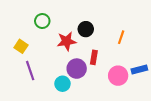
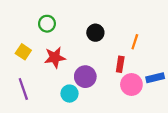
red star: (67, 41) -> (55, 57), moved
red rectangle: (94, 57) -> (120, 64), moved
purple line: (30, 71) -> (23, 89), moved

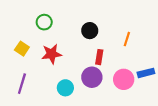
red rectangle: (120, 64) -> (99, 57), moved
purple circle: (85, 77) -> (92, 77), moved
purple line: (23, 89) -> (22, 84), turned 36

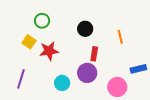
orange line: (127, 39) -> (120, 37), turned -32
yellow square: (22, 49) -> (29, 42), moved
pink circle: (124, 79) -> (117, 87), moved

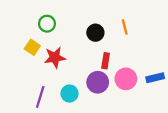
orange line: (120, 37) -> (125, 27), moved
purple line: (21, 79) -> (40, 97), moved
pink circle: (117, 87) -> (126, 79), moved

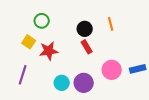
red rectangle: (106, 61) -> (87, 47), moved, turned -40
purple circle: (98, 82) -> (84, 83), moved
purple line: (40, 97) -> (23, 75), moved

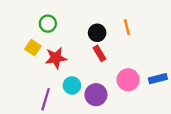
purple line: (23, 75) -> (46, 99), moved
cyan circle: (62, 83) -> (72, 85), moved

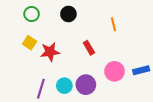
green circle: (48, 24) -> (32, 14), moved
black circle: (97, 33) -> (68, 14), moved
cyan circle: (72, 85) -> (64, 86), moved

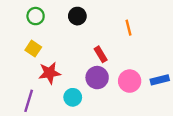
red star: (50, 52) -> (50, 73), moved
purple circle: (86, 85) -> (97, 78), moved
purple line: (41, 89) -> (29, 101), moved

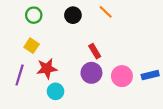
orange line: (128, 28) -> (106, 12), moved, turned -32
cyan circle: (73, 97) -> (56, 91), moved
purple line: (29, 101) -> (20, 75), moved

